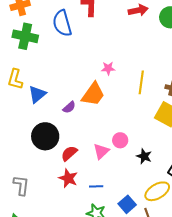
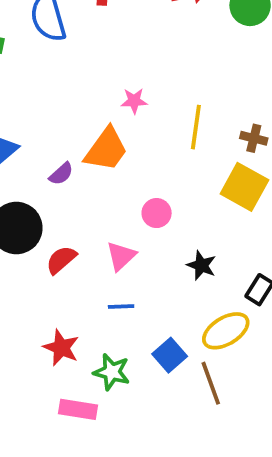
pink circle: (120, 140) -> (157, 213), moved
red star: (68, 178) -> (61, 348), moved
blue line: (96, 186) -> (121, 307), moved

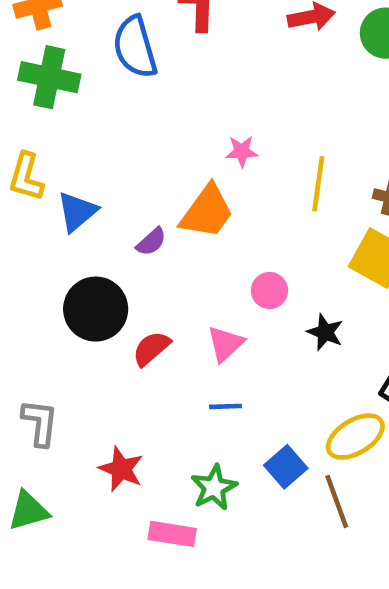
black star: (201, 265) -> (325, 332), moved
red star: (61, 348) -> (121, 469), moved
green star: (112, 372) -> (214, 488), turned 30

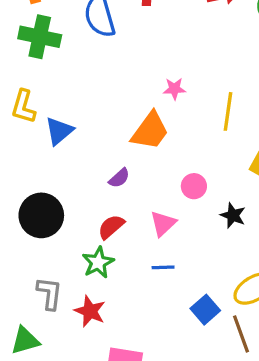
purple semicircle: (151, 242) -> (119, 178), moved
black circle: (96, 309) -> (41, 215), moved
gray L-shape: (40, 423) -> (49, 293), moved
green star: (214, 488) -> (98, 262), moved

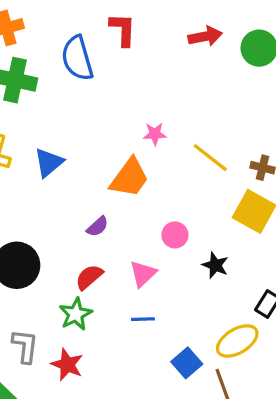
yellow line: (228, 111) -> (210, 158), turned -60
blue triangle: (59, 131) -> (49, 163), moved

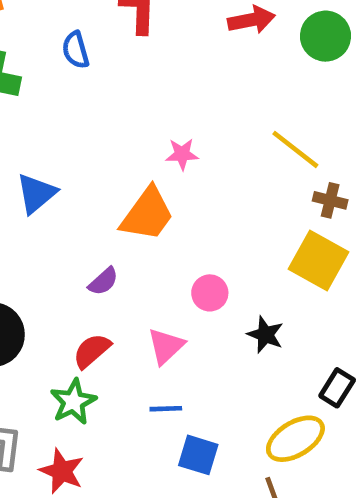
blue semicircle: (77, 58) -> (76, 50), size x0.6
yellow line: (210, 158) -> (295, 149), moved
blue square: (187, 363) -> (198, 455), moved, turned -32

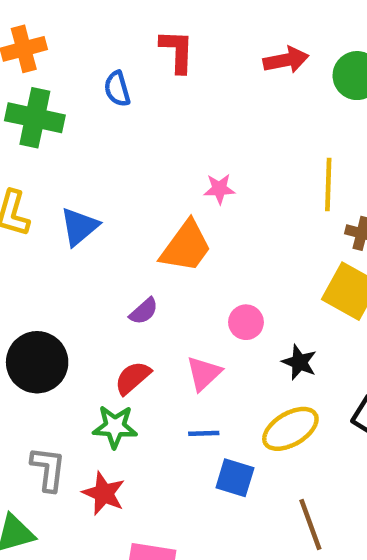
yellow line: (295, 149) -> (328, 184), turned 54
green star: (73, 402) -> (115, 427), turned 30
yellow ellipse: (295, 439) -> (290, 429), moved

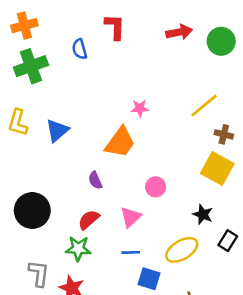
green cross: (35, 118) -> (31, 66), turned -32
yellow line: (328, 184) -> (204, 106), turned 48
purple semicircle: (144, 311) -> (95, 180), turned 108
black star: (299, 362) -> (203, 214), moved

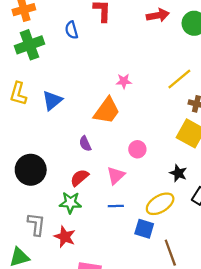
blue square: (149, 279) -> (144, 229), moved

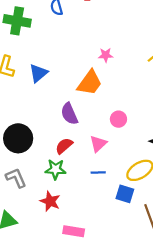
green cross: (30, 45) -> (17, 21), turned 30
purple semicircle: (85, 144) -> (69, 114), size x1.5
gray L-shape: (36, 224) -> (16, 178), moved, turned -30

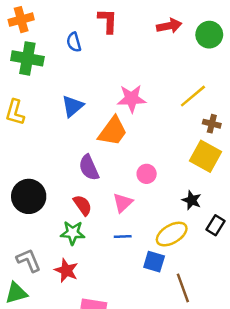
pink star: (106, 55) -> (132, 99), size x1.6
blue triangle: (38, 73) -> (73, 106), moved
red semicircle: (64, 146) -> (83, 205), turned 96
gray L-shape: (16, 178) -> (29, 260), moved

